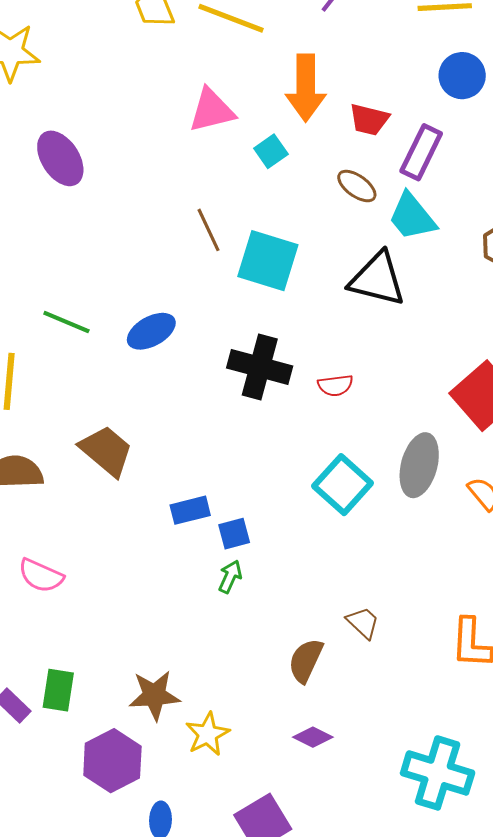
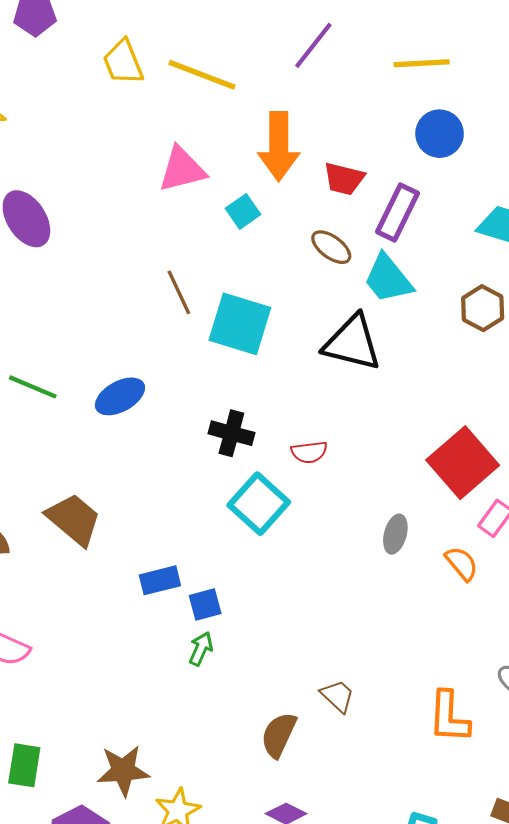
black cross: (260, 367) -> (231, 433), size x0.7
gray ellipse: (419, 465) -> (395, 534), size x0.6
cyan square: (343, 485) -> (259, 504), moved

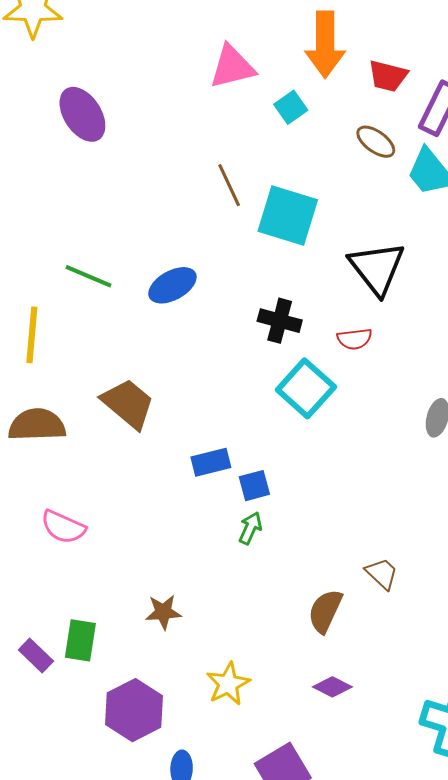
black triangle: (352, 343) -> (377, 268), moved, turned 38
brown star: (123, 771) -> (163, 612), moved, size x0.7

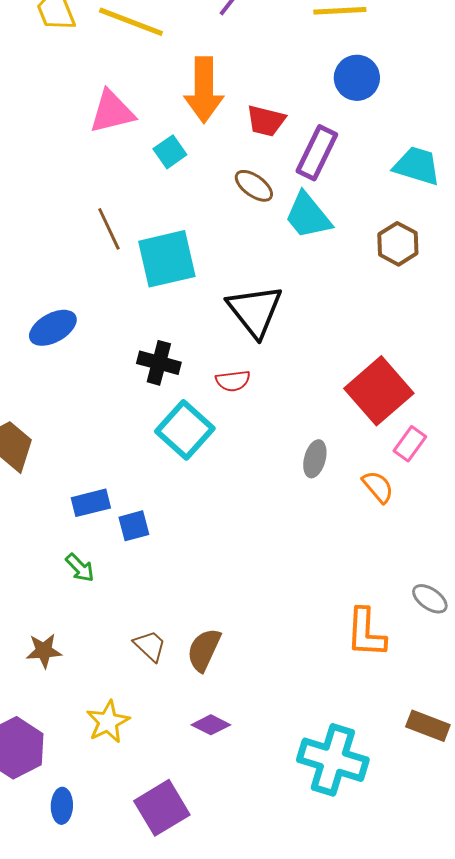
cyan square: (288, 215) -> (167, 259), turned -30
green arrow: (250, 528) -> (80, 568), moved, turned 112
brown trapezoid: (382, 574) -> (150, 646), moved

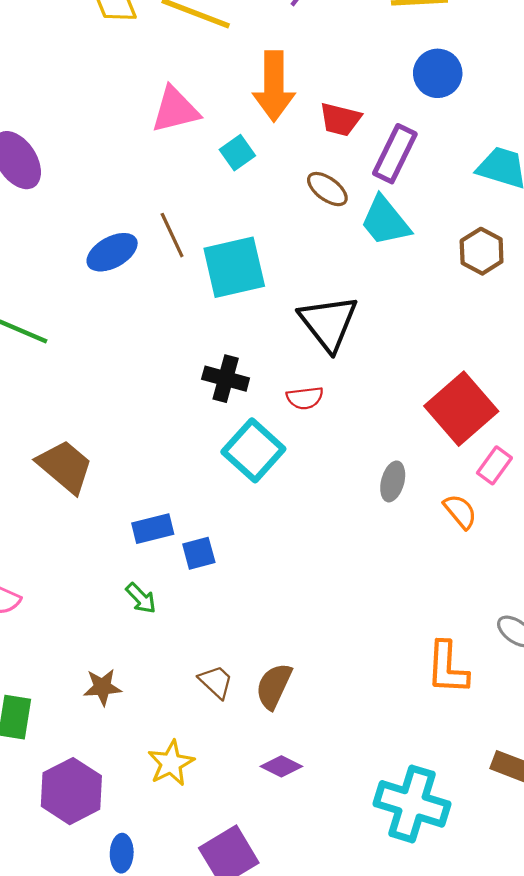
blue ellipse: (53, 328) -> (112, 252), moved

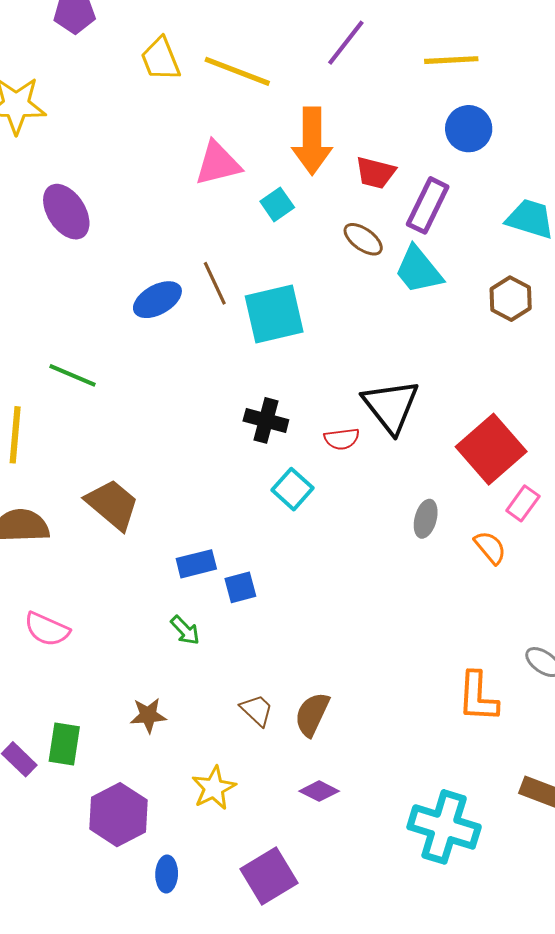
black triangle: (328, 323) -> (391, 406), moved
cyan square: (253, 450) -> (293, 489), size x0.7

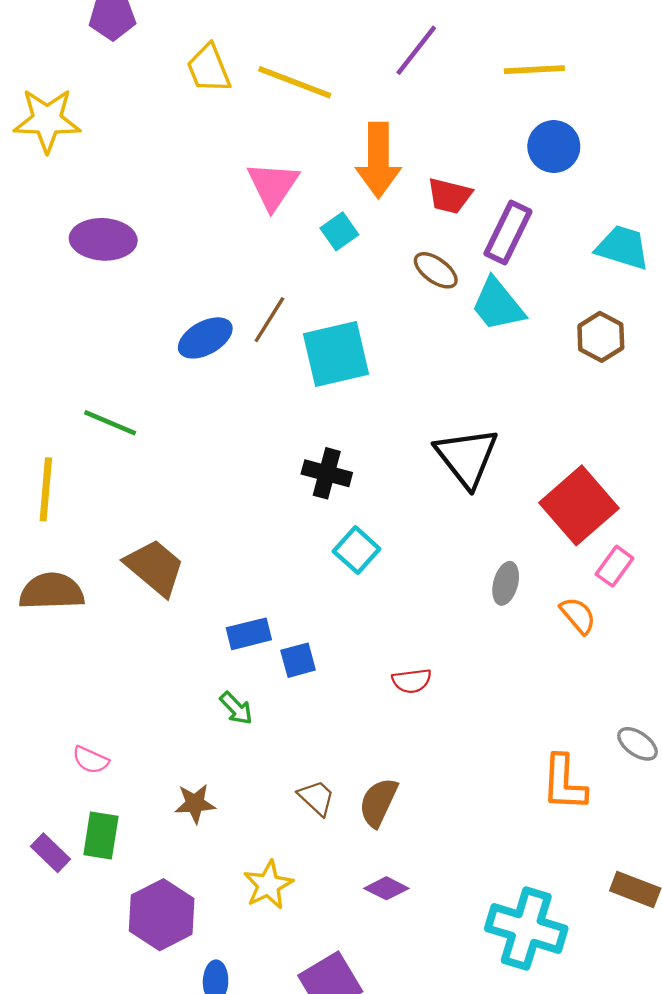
pink triangle: (218, 163) -> (273, 185), turned -42
purple ellipse: (66, 212) -> (103, 239), turned -54
brown line: (215, 283) -> (269, 320), turned 57
red semicircle: (342, 439) -> (412, 681), moved
pink semicircle: (47, 629) -> (91, 760), moved, size x0.7

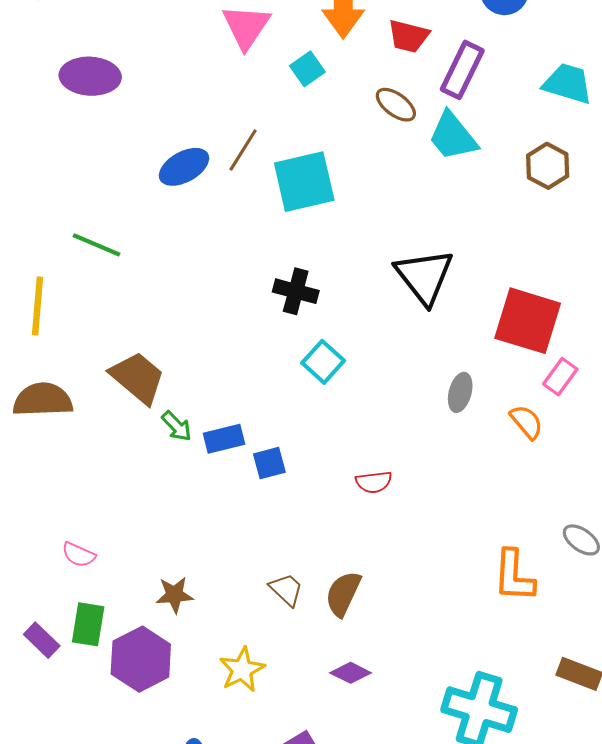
red square: (579, 505) -> (528, 321), turned -32
green arrow: (236, 708) -> (177, 426), moved
purple hexagon: (162, 915) -> (141, 659), moved

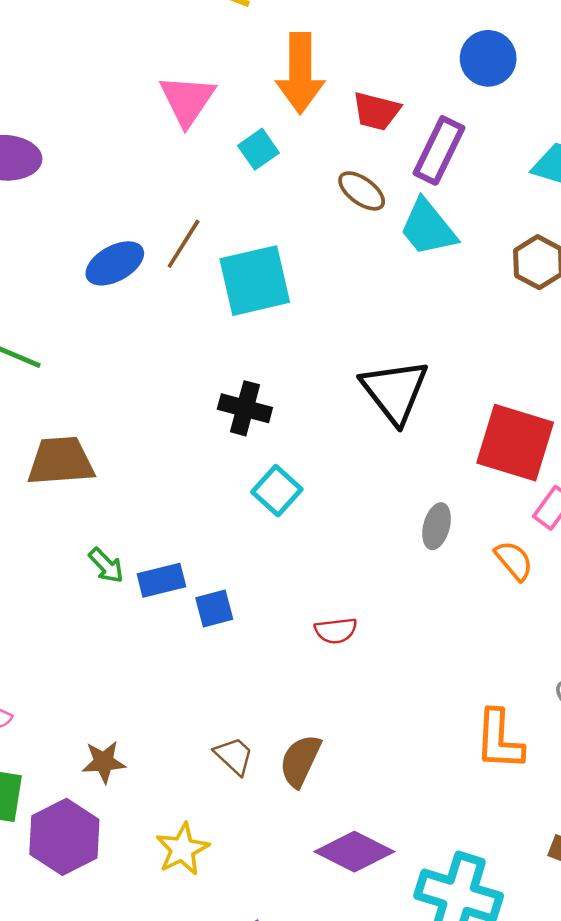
brown trapezoid: (138, 378) -> (61, 461), moved, turned -44
purple diamond: (351, 673) -> (354, 852), moved, size x1.6

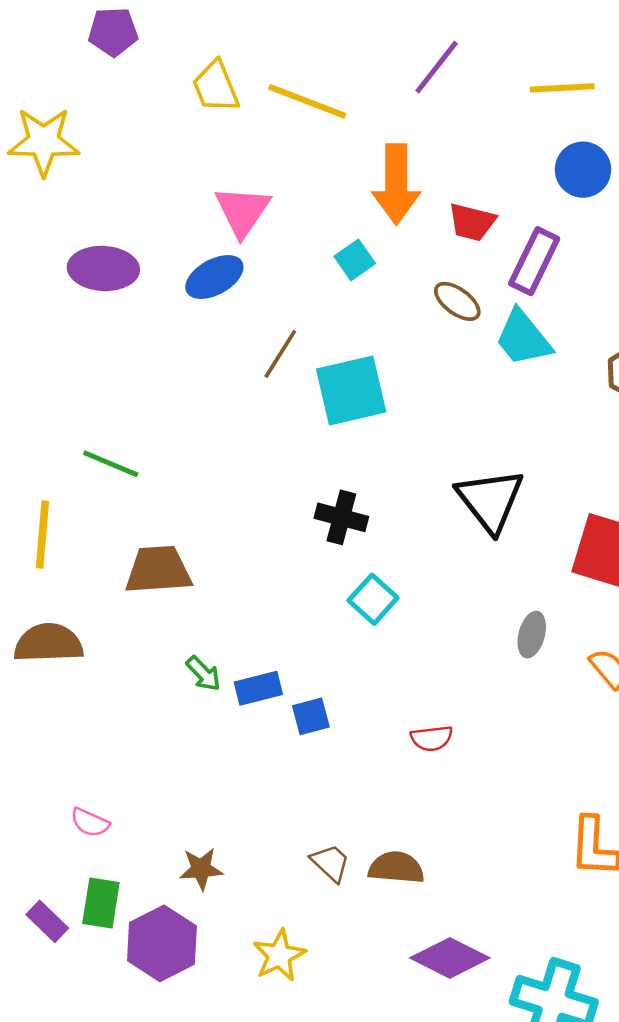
pink triangle: (187, 100) -> (243, 211), moved
blue ellipse: (115, 263) -> (214, 277), moved
brown semicircle: (300, 761) -> (396, 868), turned 70

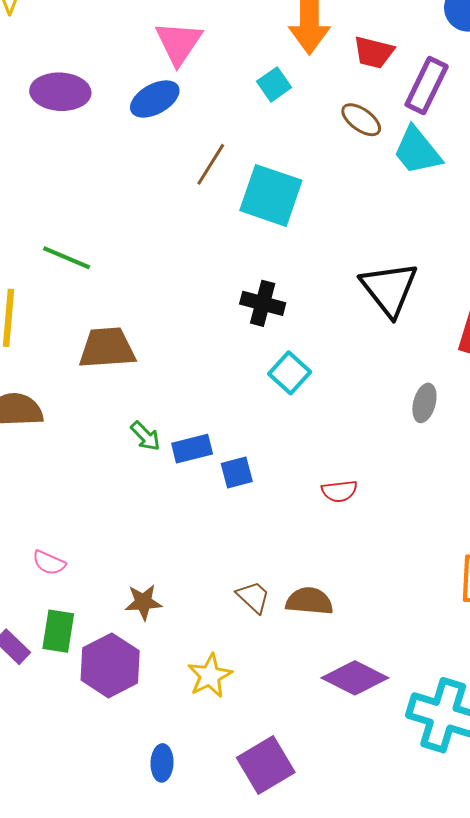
cyan square: (351, 390) -> (271, 195), turned 32

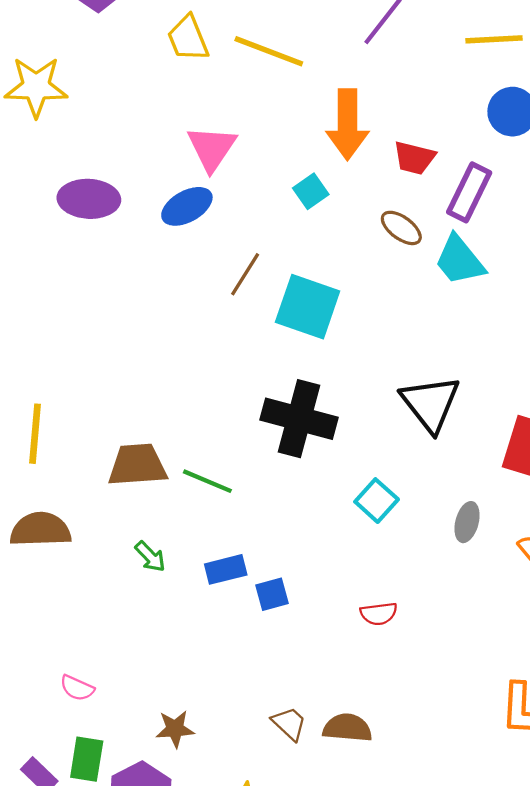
green line: (67, 258) -> (207, 481), moved
black cross: (263, 303) -> (299, 419), size x1.6
cyan square: (290, 373) -> (377, 501), moved
green arrow: (145, 436) -> (150, 557), moved

